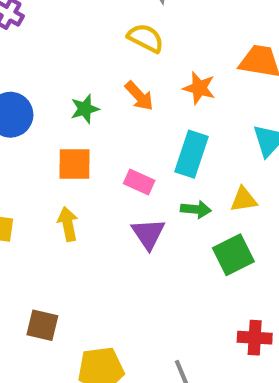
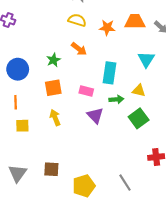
orange star: (199, 88) -> (107, 28), moved
yellow triangle: (244, 200) -> (139, 91), turned 32

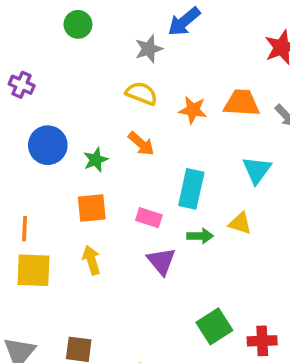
blue circle: (18, 69) -> (48, 145), moved
green square: (139, 118) -> (214, 326), moved
yellow square: (22, 126) -> (34, 270), size x1.5

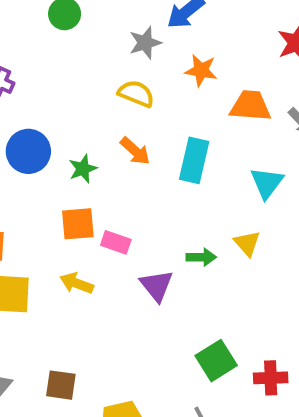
orange star: (193, 110) -> (201, 70), moved
cyan rectangle: (191, 189) -> (194, 160), moved
pink rectangle: (149, 218) -> (116, 242), moved
yellow triangle: (240, 223) -> (247, 243), turned 30
yellow arrow: (91, 260) -> (77, 283), turned -52

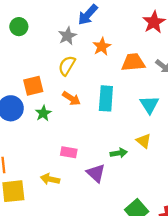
orange star: (201, 70) -> (102, 47), turned -30
yellow semicircle: (136, 94) -> (67, 66), turned -72
orange square: (78, 224) -> (33, 86), moved

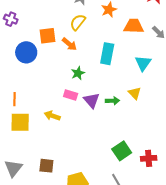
orange arrow: (71, 98) -> (69, 44), moved
green star: (43, 113) -> (78, 73), moved
purple triangle: (96, 173) -> (91, 100), moved

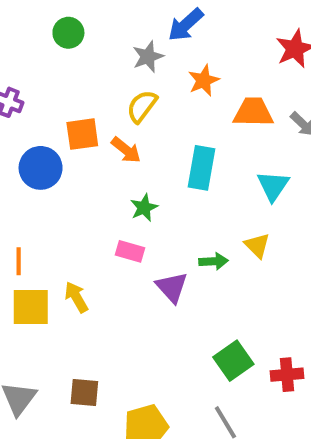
purple triangle: (91, 100) -> (172, 287), moved
yellow arrow: (52, 116) -> (76, 297), moved, turned 42

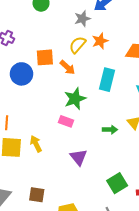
orange star: (204, 80) -> (100, 41), moved
green star: (144, 208) -> (75, 99), size x1.5
purple triangle: (172, 287) -> (79, 157), moved

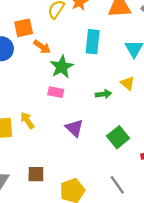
orange arrow: (68, 67) -> (42, 47), moved
green square: (117, 183) -> (118, 137), moved

